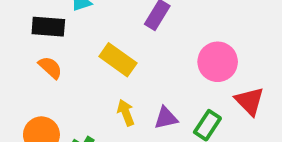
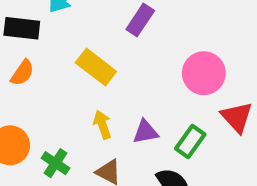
orange semicircle: (50, 68) -> (22, 73), turned 80

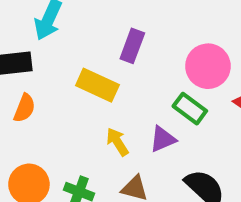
purple rectangle: (140, 20) -> (132, 46), moved
green rectangle: (190, 141) -> (190, 109), moved, turned -76

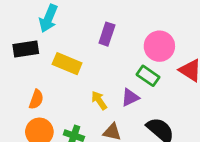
yellow rectangle: (97, 85) -> (67, 64), moved
orange semicircle: (24, 108) -> (36, 99), moved

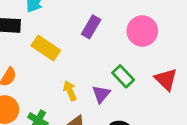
pink circle: (159, 46) -> (142, 31), moved
purple triangle: (130, 97) -> (101, 94), turned -36

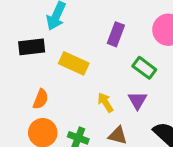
green rectangle: (123, 76) -> (144, 68), moved

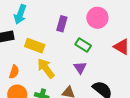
yellow arrow: (105, 102) -> (46, 68), moved, size x1.5

